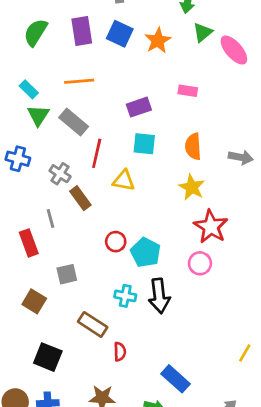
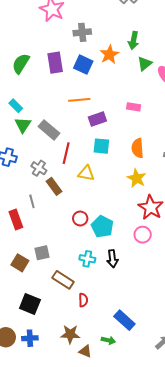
orange star: (158, 41) -> (109, 55), moved
orange line: (79, 81) -> (79, 100), moved
gray square: (67, 274) -> (42, 253), moved
black arrow: (159, 296) -> (112, 259), size x0.7

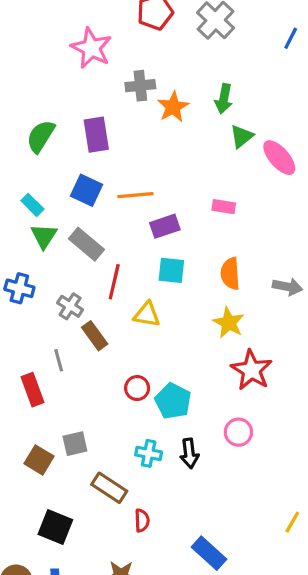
orange star: (109, 55) -> (173, 107), moved
blue square: (83, 65) -> (86, 190), moved
pink circle: (143, 235) -> (238, 432), moved

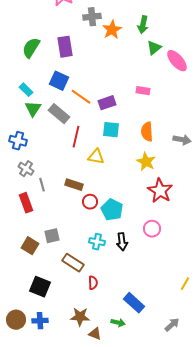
orange line: (135, 195) -> (81, 97), moved, turned 40
gray cross: (70, 306) -> (26, 169), moved
brown rectangle: (95, 336) -> (74, 185), moved, turned -36

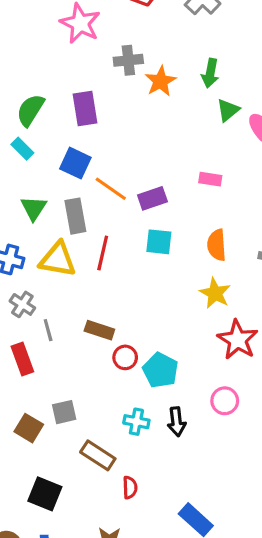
cyan rectangle: (26, 90) -> (22, 149), moved
gray rectangle: (59, 114) -> (75, 216), turned 40
yellow triangle: (96, 157) -> (58, 259), moved, size x1.4

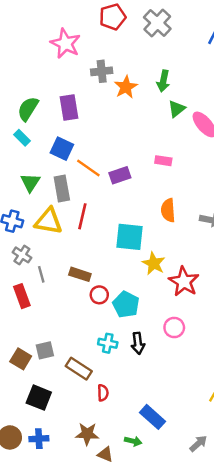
cyan square: (159, 242) -> (129, 237), moved, size x1.4
yellow star: (215, 293) -> (154, 263), moved
gray square: (64, 412) -> (45, 350), moved
brown square: (29, 428) -> (21, 359), moved

